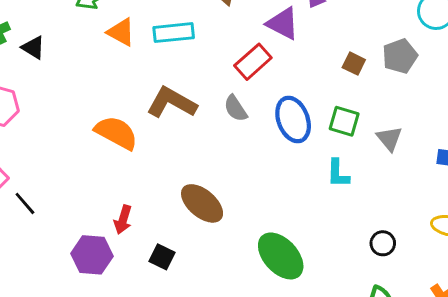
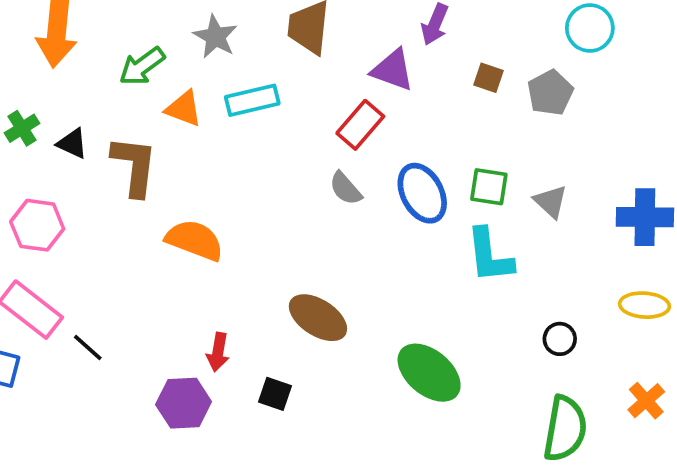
brown square: (354, 64) -> (489, 78), moved
brown L-shape: (172, 103) -> (134, 166), moved, turned 75
cyan L-shape: (338, 173) -> (490, 256), size x1.5

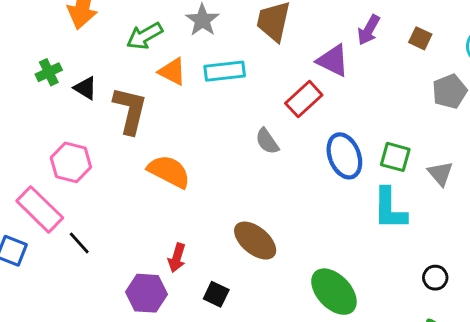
brown square: (489, 78) -> (420, 38), moved
gray semicircle: (346, 188) -> (267, 141), moved
pink hexagon: (37, 225) -> (71, 162), moved

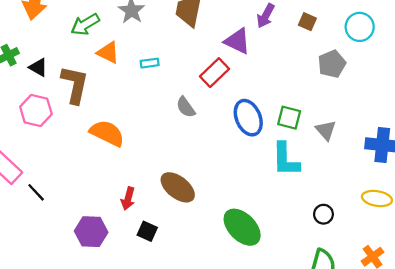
cyan rectangle: (225, 71) -> (150, 63), moved, size x0.6
pink hexagon: (71, 162) -> (36, 110), moved
red arrow: (177, 258) -> (128, 199), moved

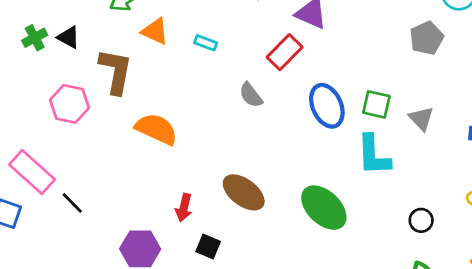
cyan rectangle: (150, 63) -> (206, 43), turned 30
black triangle: (38, 67) -> (69, 37), moved
green ellipse: (242, 227) -> (324, 208), moved

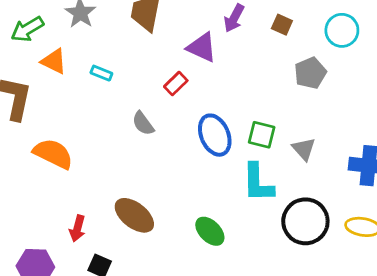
red rectangle: (285, 52) -> (176, 84), size x0.7
green ellipse: (324, 208) -> (210, 231), size x0.7
black circle: (421, 220) -> (305, 221), moved, size x2.0

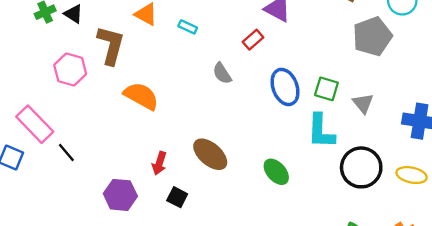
gray pentagon: (310, 73) -> (372, 36), size x1.4

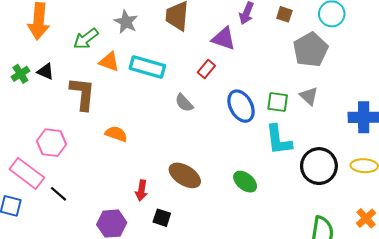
cyan rectangle: (188, 27) -> (147, 67), size x2.0
pink hexagon: (70, 70) -> (52, 143), moved
orange semicircle: (141, 96) -> (116, 134), size x0.7
gray triangle: (363, 103) -> (309, 96), moved

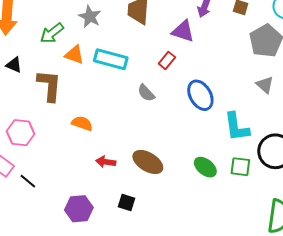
green square: (278, 102) -> (240, 167), moved
red arrow: (141, 190) -> (106, 162), moved, turned 90

